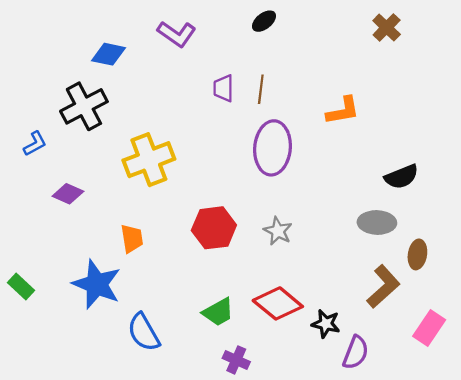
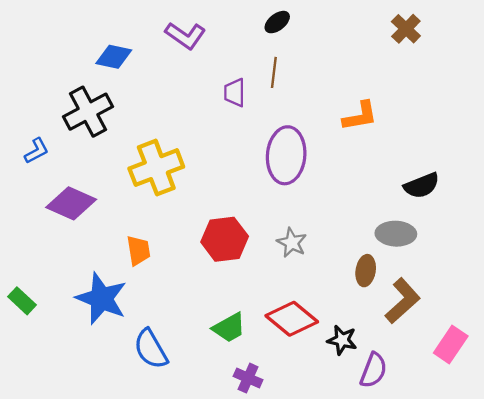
brown line: (261, 89) -> (274, 72), moved
purple diamond: (68, 194) -> (71, 203), size x1.5
brown ellipse: (417, 254) -> (366, 271), moved

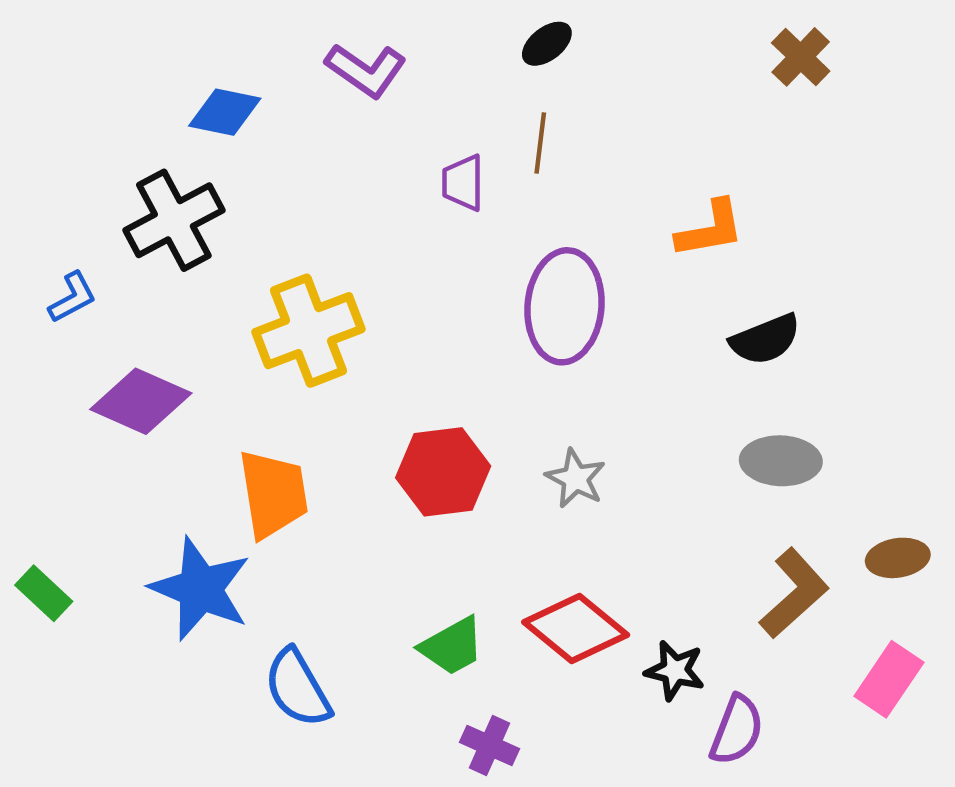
black semicircle: (422, 186) -> (765, 339), moved
orange trapezoid: (138, 250) -> (273, 494), size x1.5
brown ellipse: (366, 271) -> (898, 558), moved, turned 72

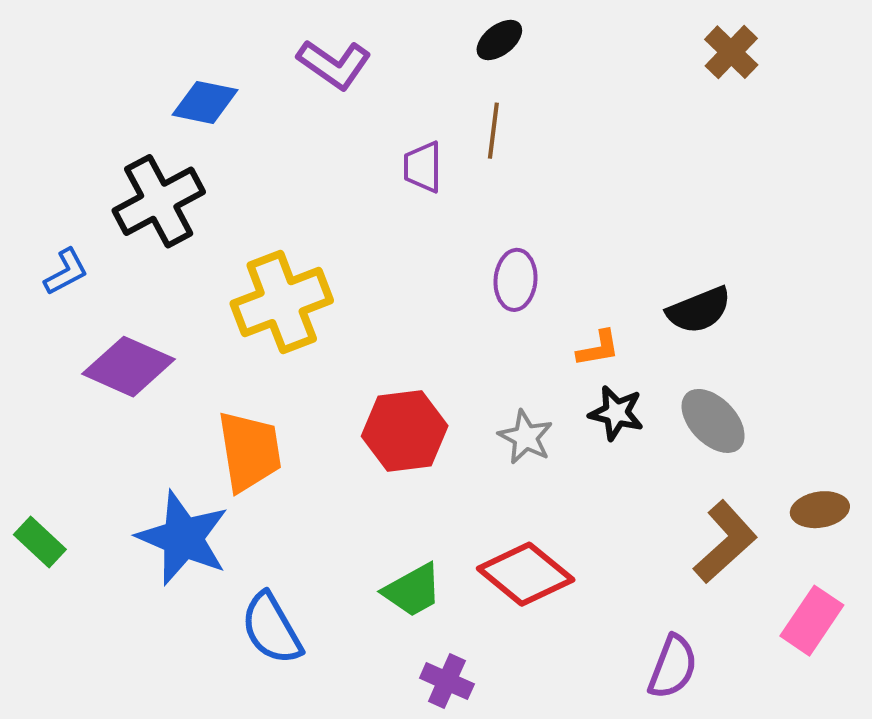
orange L-shape: (710, 229) -> (598, 348), moved, size x0.7
purple ellipse: (565, 306) -> (516, 280), size x0.6
gray ellipse: (781, 461) -> (713, 421), turned 44
black star: (675, 670) -> (616, 413), moved

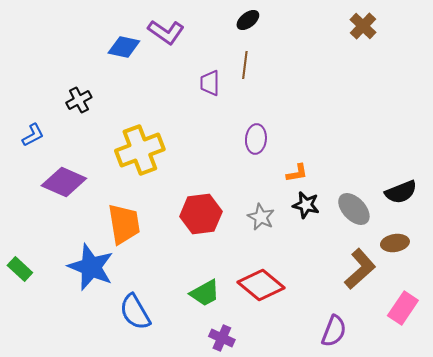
blue diamond: (205, 102) -> (124, 47), moved
black cross: (159, 201) -> (79, 100), size x0.6
black semicircle: (699, 310) -> (401, 192), moved
brown ellipse: (820, 510) -> (395, 243), moved

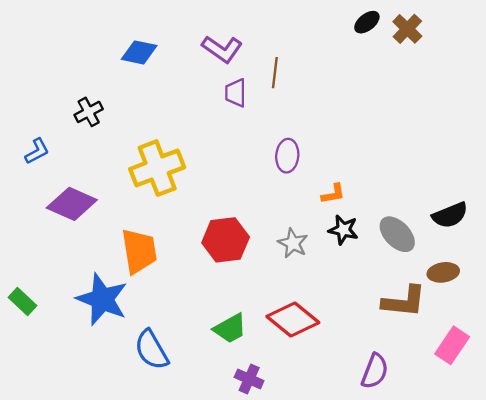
black ellipse: (248, 20) -> (367, 22), moved
purple L-shape: (166, 32) -> (222, 49), moved
brown L-shape: (360, 269) -> (404, 302), turned 48

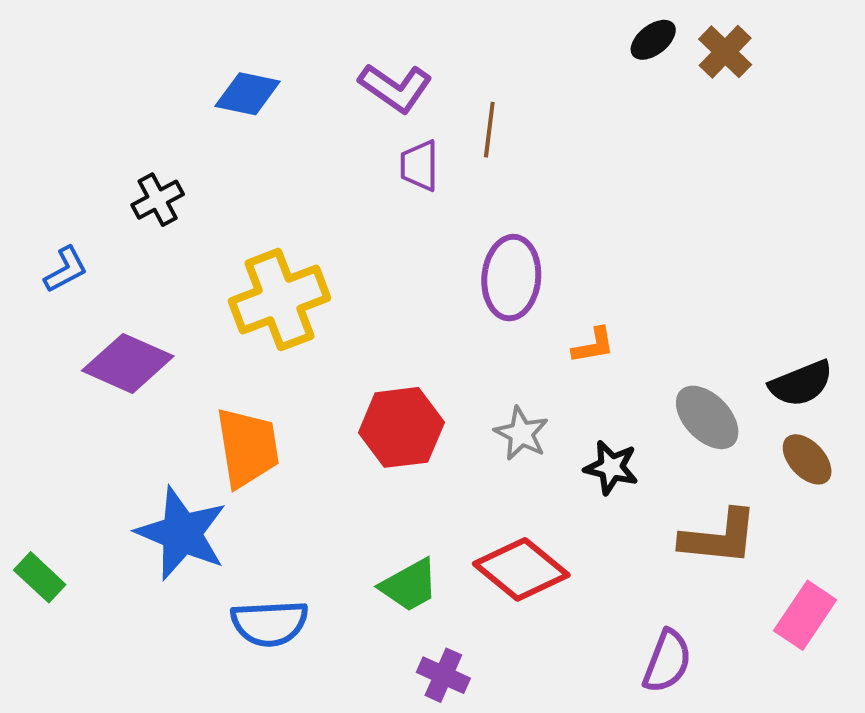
purple ellipse: (287, 156) -> (511, 278), size x1.4
black star: (343, 230) -> (611, 467), moved
brown ellipse: (443, 272) -> (807, 459), moved, turned 56
green rectangle: (22, 302) -> (40, 577), moved
blue semicircle: (151, 350) -> (270, 623), turned -63

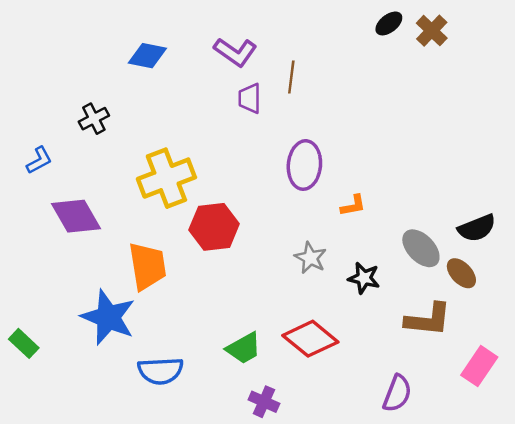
purple diamond: (128, 363) -> (76, 216), turned 36
red hexagon: (401, 427) -> (214, 227), moved
brown ellipse: (807, 459) -> (461, 273), moved

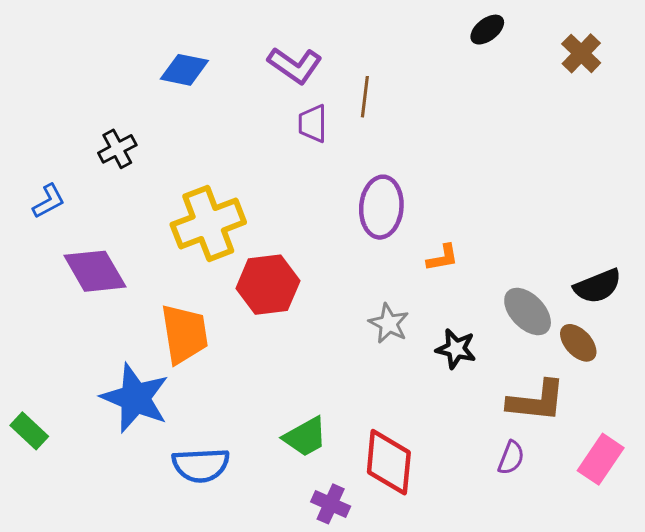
brown cross: (432, 31) -> (581, 53), moved
red diamond: (310, 339) -> (389, 462), moved, turned 56
purple semicircle: (397, 393) -> (511, 458), moved, size x0.7

